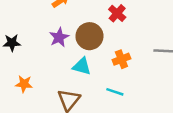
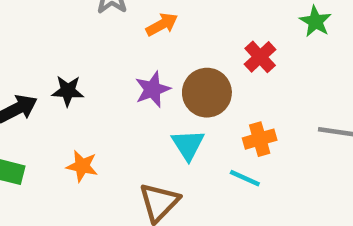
cyan triangle: (82, 66) -> (188, 145), turned 36
cyan line: (115, 92) -> (245, 178), moved

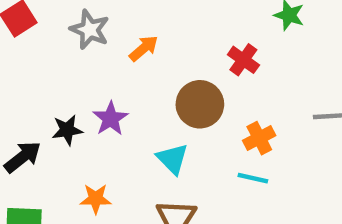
purple star: (153, 89) -> (111, 119), moved
cyan triangle: (188, 145) -> (172, 159), moved

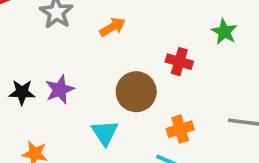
orange arrow: (144, 48) -> (113, 27), moved
red cross: (243, 60) -> (179, 62), turned -30

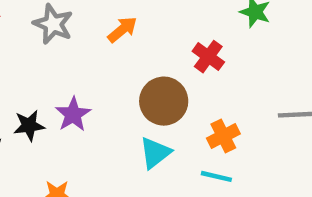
red cross: (179, 62) -> (208, 57), turned 30
cyan triangle: (105, 133) -> (155, 153), moved, turned 36

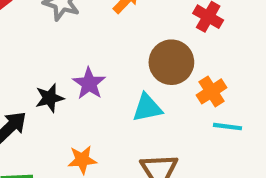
orange cross: (223, 136) -> (212, 91), moved
cyan triangle: (155, 153) -> (147, 108), moved, turned 32

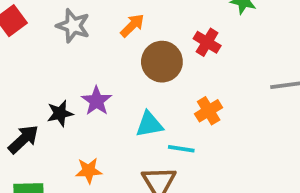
brown circle: (171, 62) -> (162, 62), moved
cyan line: (227, 127) -> (181, 149), moved

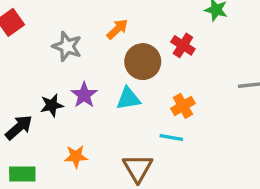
gray star: (73, 26) -> (67, 46), moved
cyan triangle: (149, 124) -> (128, 98), moved
cyan line: (181, 149) -> (171, 137), moved

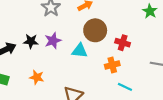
red cross: (183, 45) -> (123, 43), moved, turned -32
cyan line: (171, 137) -> (125, 87), moved

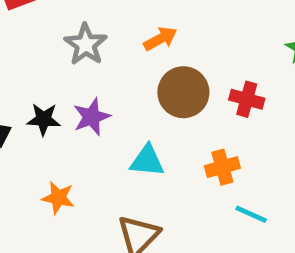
red cross: (123, 43) -> (247, 99), moved
cyan triangle: (80, 51) -> (147, 161), moved

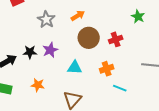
red cross: (247, 99) -> (116, 39), turned -32

